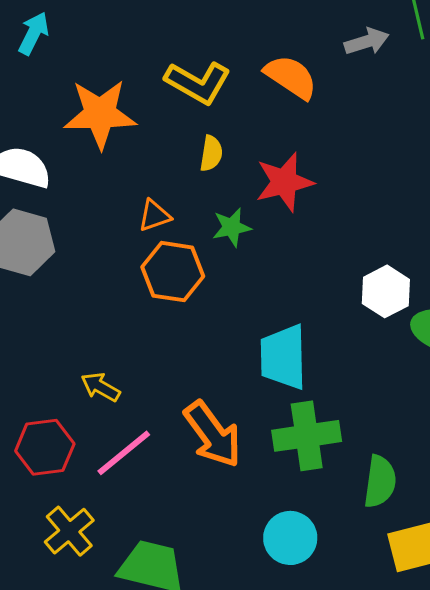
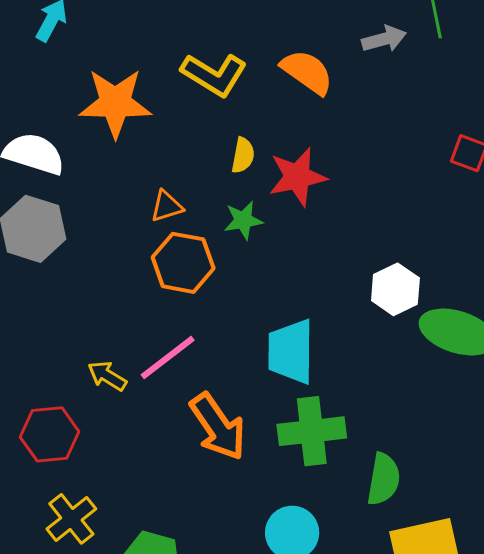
yellow semicircle: (211, 153) -> (243, 155), moved
pink line: (124, 453) -> (168, 357), moved

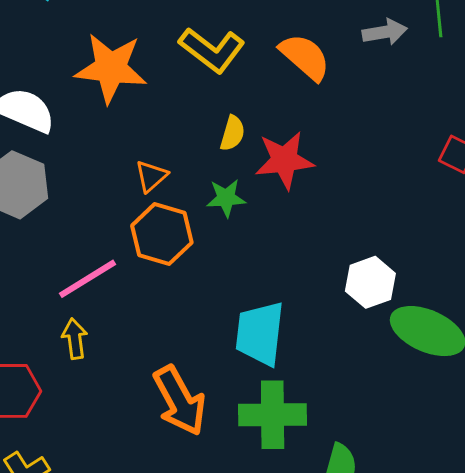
orange triangle: (167, 206) -> (151, 176), turned -30
pink line: (168, 357) -> (87, 279), moved
yellow arrow: (107, 376) -> (75, 339), turned 45

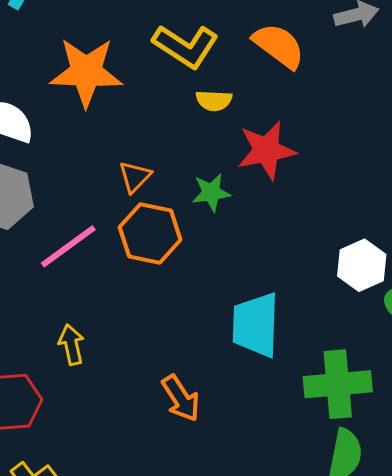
yellow semicircle: (232, 133) -> (214, 101), moved, turned 81
pink line: (87, 279) -> (68, 246), moved
orange arrow: (180, 401) -> (181, 398), size x0.7
green cross: (273, 415) -> (338, 384), moved

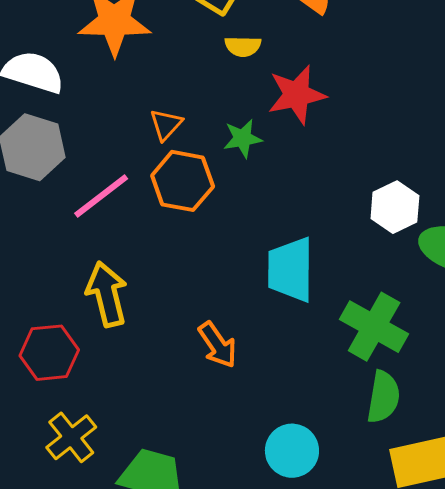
yellow arrow: (71, 345) -> (107, 294), size x1.6
green cross: (338, 384) -> (374, 327), turned 36

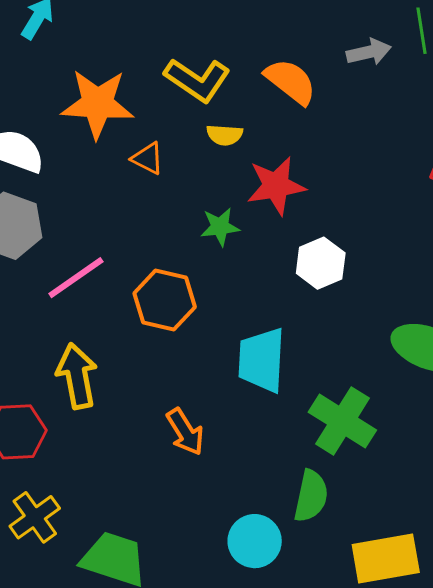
orange triangle: (166, 125) -> (148, 158), moved, turned -48
orange hexagon: (183, 181) -> (165, 300), moved
white hexagon: (395, 207) -> (321, 263), moved
green semicircle: (383, 397) -> (311, 496), moved

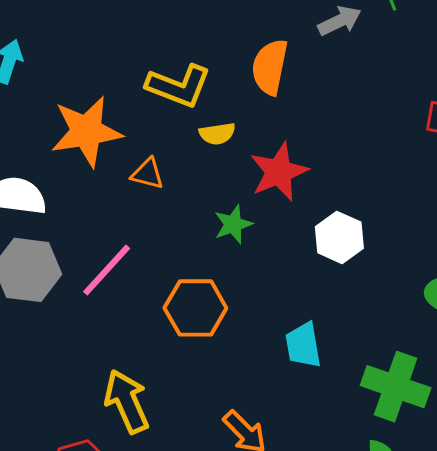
orange semicircle: (291, 81) -> (270, 67), turned -104
pink line: (76, 278) -> (107, 270), moved
cyan trapezoid: (262, 360) -> (303, 345), size x0.7

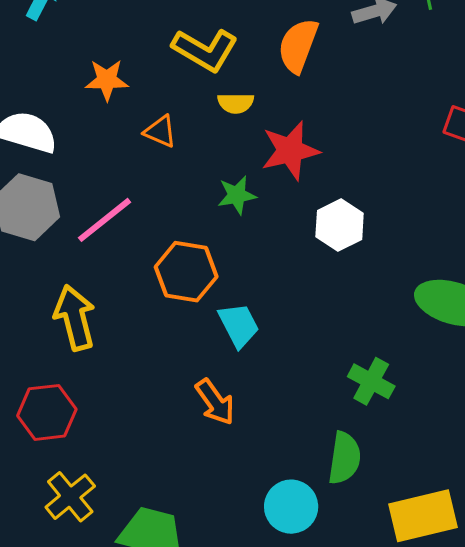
orange star: (86, 131) -> (107, 80), size x0.6
cyan trapezoid: (303, 345) -> (239, 325), moved, turned 153
green cross: (396, 387) -> (371, 381), size x0.7
yellow arrow: (127, 401) -> (75, 318), moved

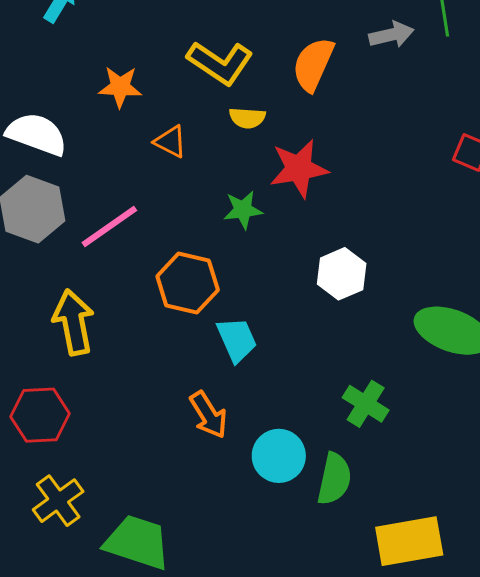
white hexagon: (340, 225) -> (342, 274), moved
cyan circle: (291, 507) -> (279, 456), moved

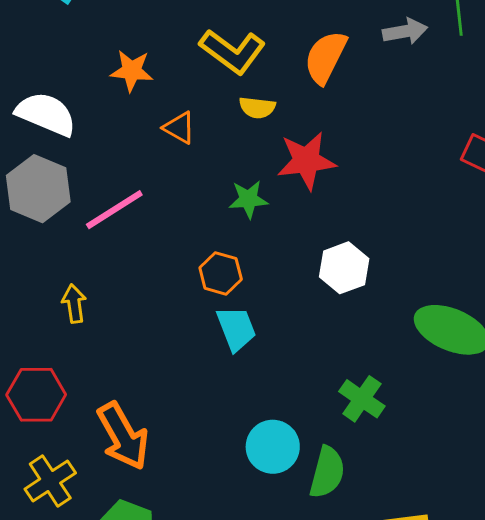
orange hexagon: (188, 283) -> (221, 273), moved, size x0.7
yellow arrow: (74, 322) -> (74, 304), size x0.6
orange arrow: (208, 415) -> (123, 436), moved, size x1.4

